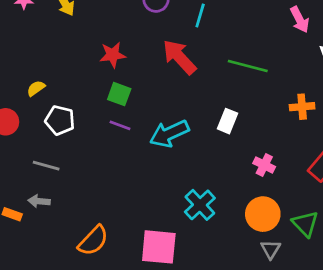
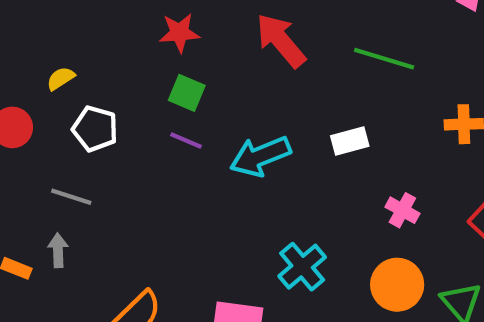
white rectangle: (228, 121) -> (350, 141), turned 50
gray arrow: (39, 201) -> (58, 250), turned 80

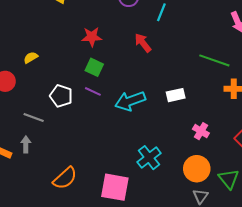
red arrow: (281, 40) -> (143, 43), size x0.7
green line: (384, 59) -> (214, 60), moved
white pentagon: (95, 129) -> (61, 96), moved

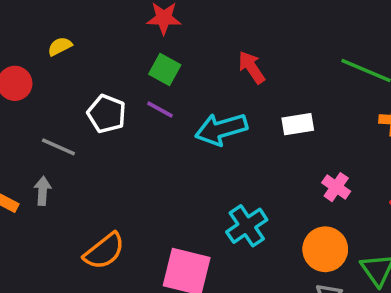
red arrow: (143, 43) -> (252, 67), moved

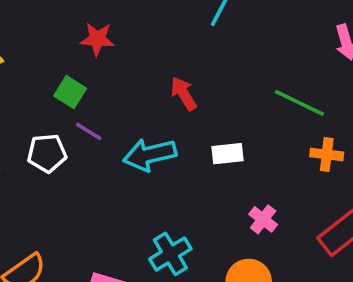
green square: (165, 69) -> (70, 92), moved
white pentagon: (107, 114) -> (47, 153), moved, turned -30

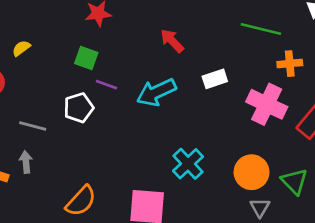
pink cross: (263, 219) -> (267, 104), moved, size x1.8

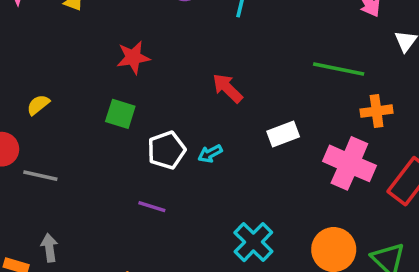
purple line: (107, 85) -> (152, 207), moved
cyan arrow: (156, 92) -> (210, 154), size x0.5
white pentagon: (79, 108) -> (166, 150), moved
gray line: (33, 126) -> (40, 176), moved

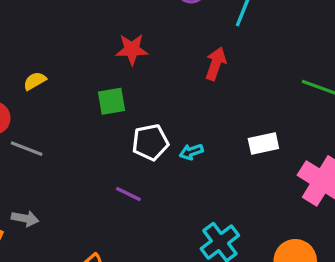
red arrow: (227, 88) -> (216, 64), moved, turned 56
green square: (120, 114) -> (112, 101), turned -36
gray arrow: (49, 248) -> (25, 218), turned 100

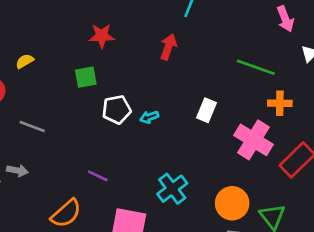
white rectangle: (263, 144) -> (207, 110), turned -55
gray line: (27, 149) -> (32, 126), moved
purple line: (128, 194) -> (98, 176), moved

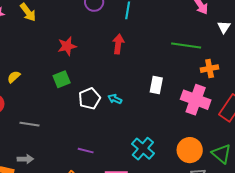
cyan arrow: (149, 117) -> (115, 99), turned 56

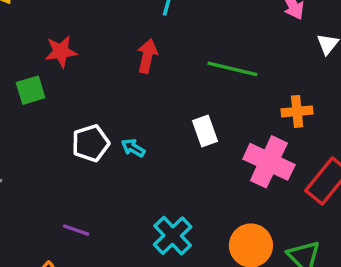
green line: (186, 46) -> (232, 69), moved
green square: (62, 79) -> (31, 90), moved
white rectangle: (156, 85) -> (205, 131), turned -36

